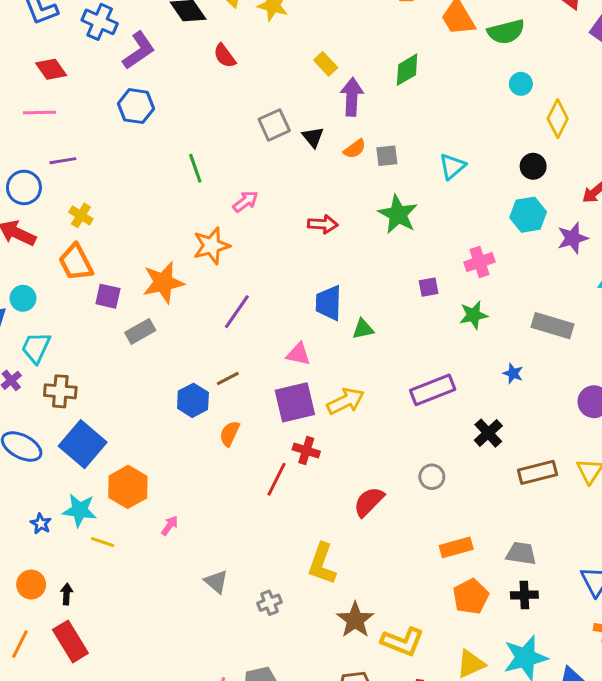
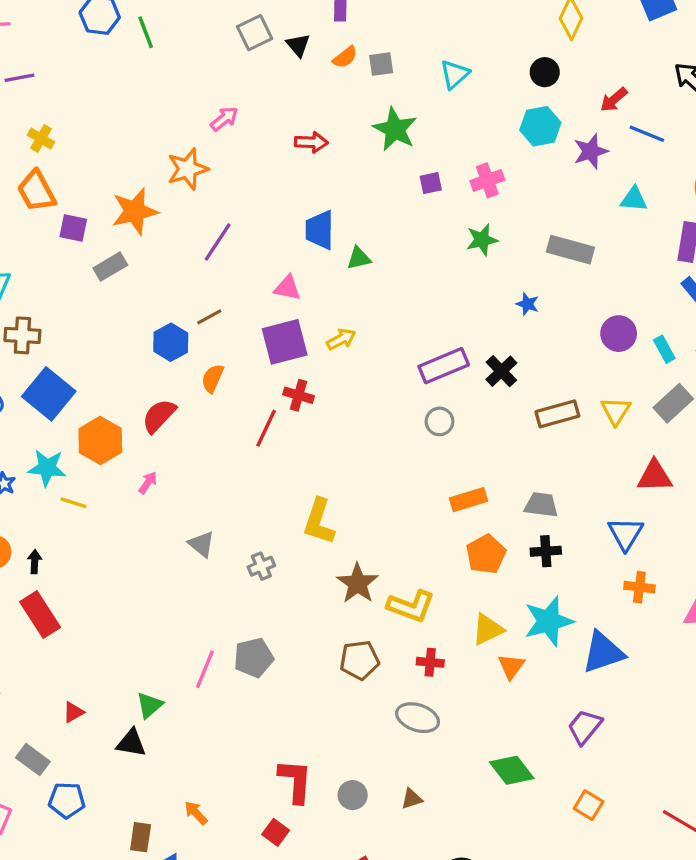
green line: (195, 168) -> (146, 32), moved
purple square: (429, 287) -> (431, 183), moved
purple rectangle: (433, 390) -> (444, 366), moved
yellow arrow: (346, 401) -> (341, 339), size x0.7
red semicircle: (369, 502) -> (159, 416), moved

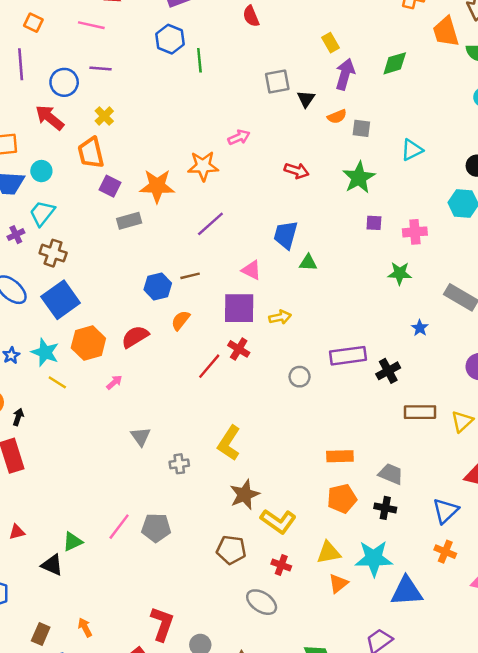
gray circle: (439, 421) -> (300, 377), moved

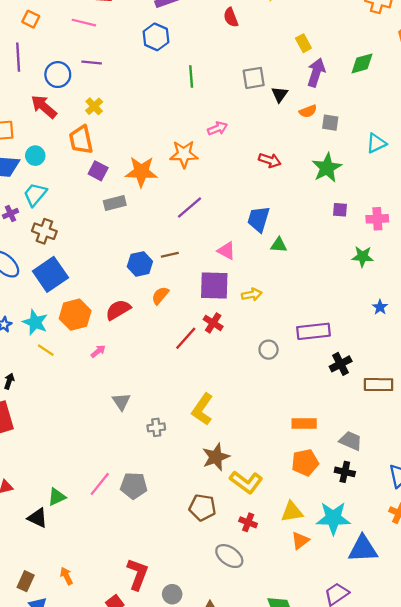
green line: (199, 60) -> (191, 76), moved
black cross: (388, 371) -> (341, 364), moved

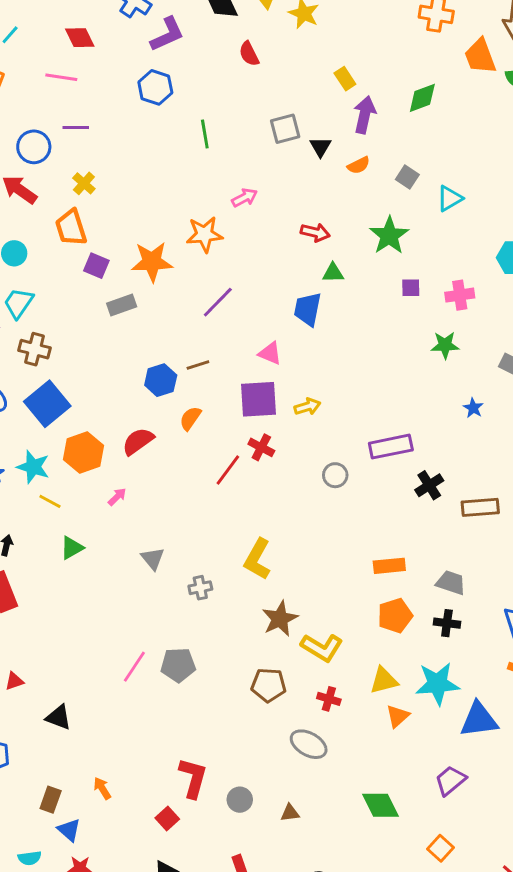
gray square: (330, 123) -> (407, 177), moved, turned 30
green triangle: (279, 245) -> (333, 273), moved
green triangle: (57, 497) -> (72, 548), moved

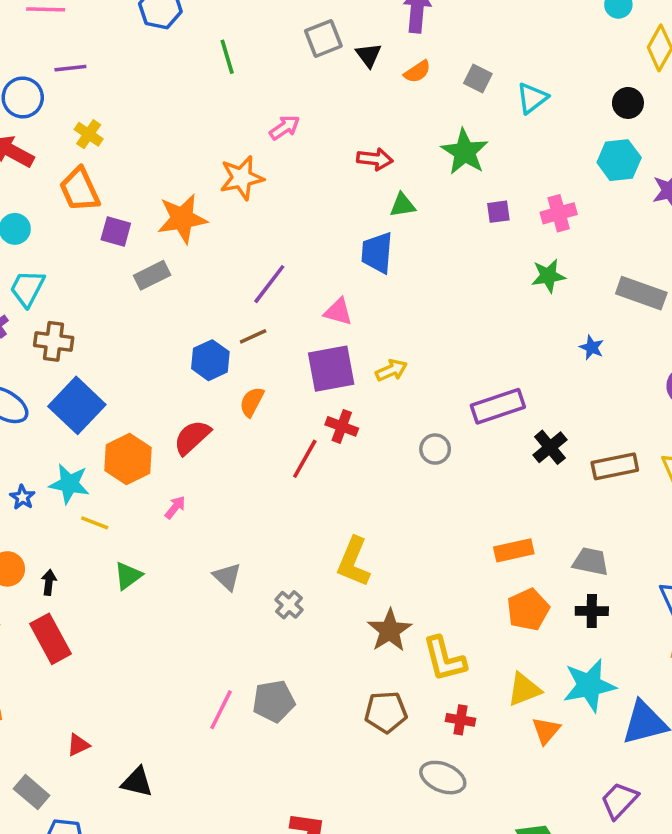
purple line: (218, 302) -> (269, 284), moved
gray cross: (200, 588) -> (289, 605), turned -30
yellow L-shape: (322, 647) -> (444, 659), turned 51

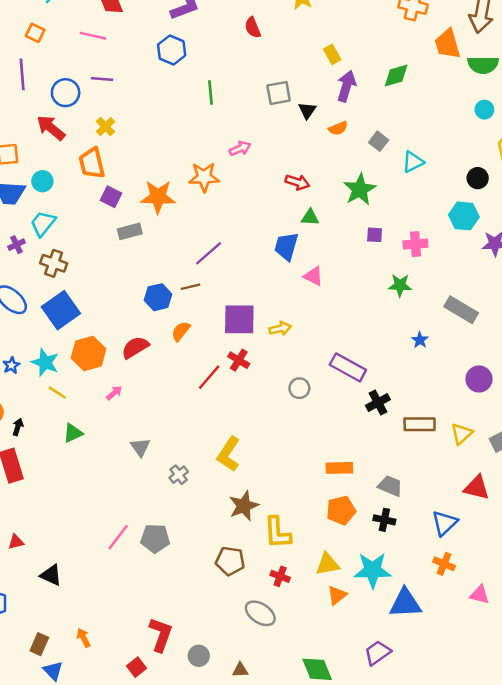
pink triangle: (338, 312) -> (313, 276), moved
purple rectangle: (498, 406) -> (348, 367), turned 36

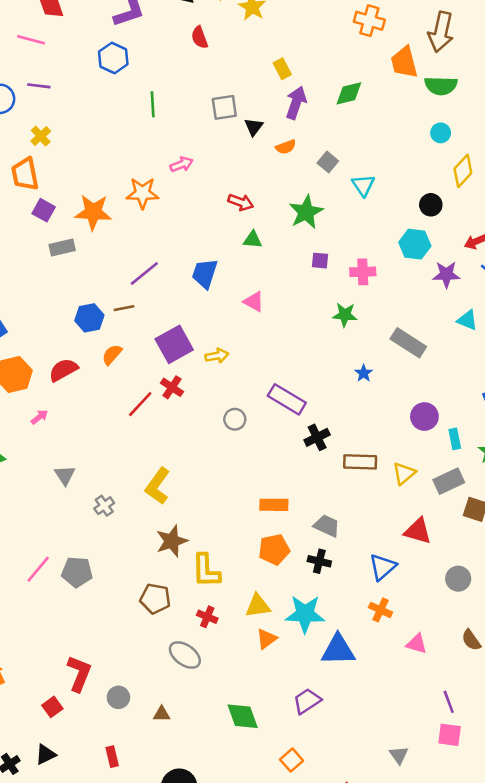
cyan triangle: (413, 162) -> (363, 185), turned -40
blue trapezoid: (286, 246) -> (205, 273), moved
purple square: (239, 319) -> (174, 344), turned -32

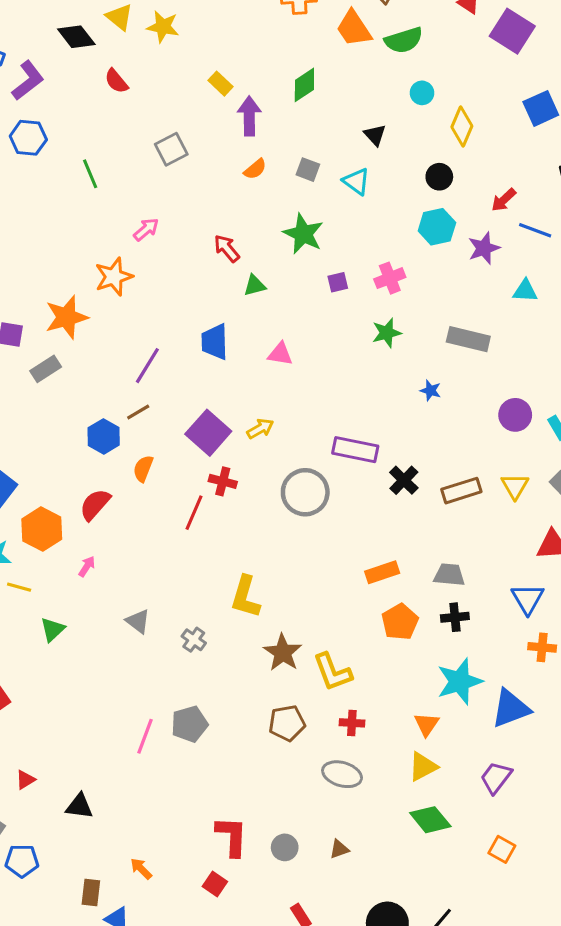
black triangle: (254, 127) -> (375, 135), moved
red arrow: (241, 202) -> (227, 248), turned -130
gray circle: (235, 419) -> (305, 492), size x1.8
yellow triangle: (258, 606) -> (423, 767), moved

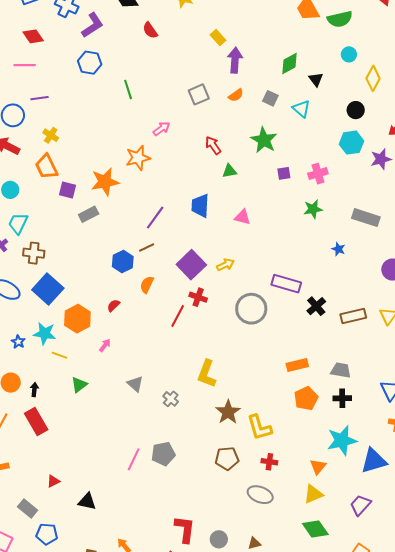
green diamond: (304, 85) -> (289, 64), moved
gray square: (171, 149) -> (199, 94), moved
red semicircle: (95, 505) -> (113, 305), size x0.6

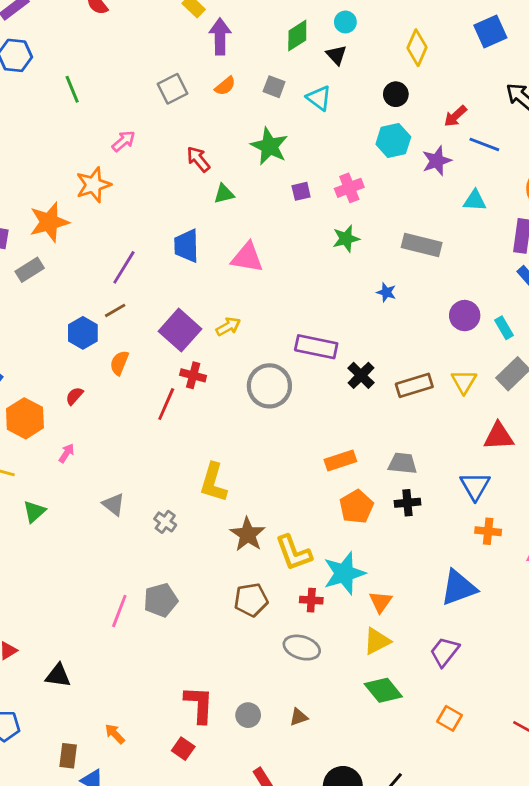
cyan circle: (349, 54) -> (345, 22), moved
pink triangle: (242, 217) -> (247, 257), size x1.4
cyan star: (342, 440) -> (344, 573), moved

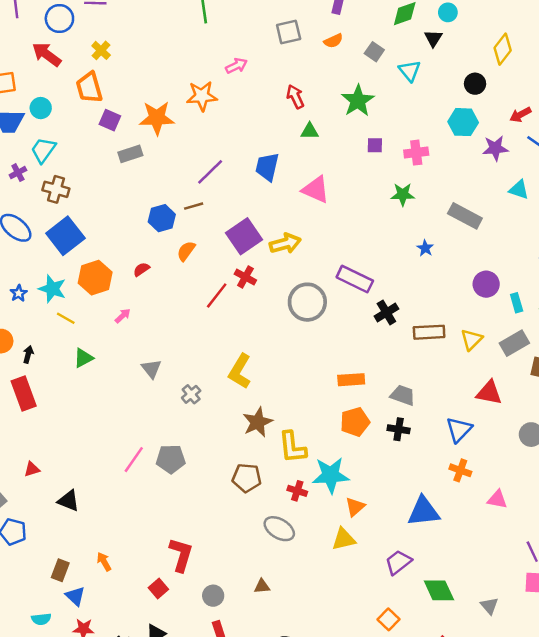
yellow arrow: (228, 327) -> (285, 244), size x1.4
green diamond: (383, 690) -> (439, 590), moved
gray circle: (248, 715) -> (213, 596), moved

